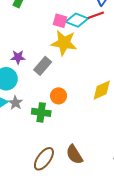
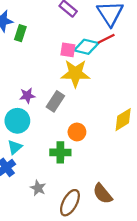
gray star: (15, 103) -> (38, 188), moved

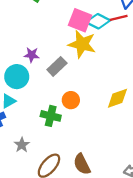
pink square: (68, 50) -> (80, 20), size x1.5

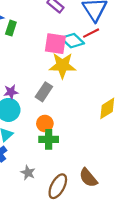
cyan diamond: (98, 21) -> (73, 41), turned 30
purple star: (32, 55) -> (11, 92), moved
orange circle: (71, 100) -> (45, 124), moved

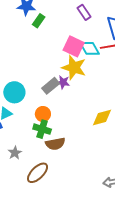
purple star: (11, 92) -> (63, 82), moved
brown semicircle: (88, 178) -> (55, 144), moved, turned -78

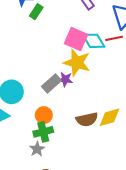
green cross: (42, 129) -> (43, 132), turned -30
brown semicircle: (55, 144) -> (87, 119), moved
gray star: (15, 153) -> (37, 149), moved

